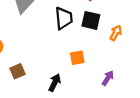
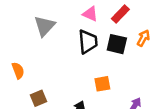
orange arrow: (116, 33) -> (143, 38), moved

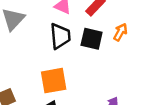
orange square: (102, 84) -> (54, 81), moved, size x1.5

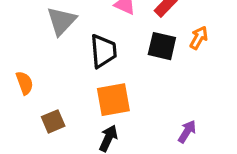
black trapezoid: (60, 36) -> (103, 51), moved

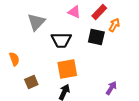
orange arrow: (199, 38) -> (114, 25), moved
black trapezoid: (103, 51) -> (61, 40), turned 95

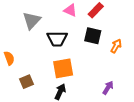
orange arrow: (114, 25) -> (116, 46), moved

